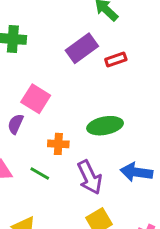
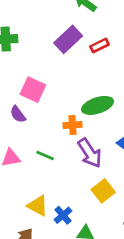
purple semicircle: (16, 124) -> (18, 114), turned -54
orange cross: (58, 144) -> (72, 125), moved

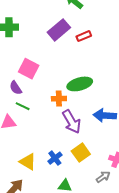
green line: (45, 155) -> (23, 106), moved
blue cross: (63, 215) -> (55, 158), moved

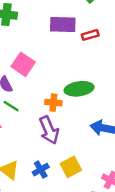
purple rectangle: (59, 30) -> (63, 25), turned 35
purple arrow: (72, 122) -> (49, 130), moved

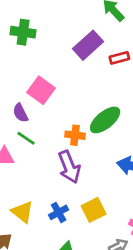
purple rectangle: (63, 25) -> (88, 45), turned -45
green ellipse: (79, 89) -> (105, 120), turned -32

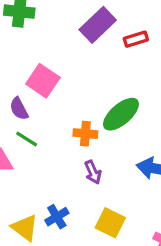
purple arrow: (69, 167) -> (93, 172), moved, size x0.6
yellow square: (94, 210) -> (110, 223), turned -35
blue cross: (59, 212) -> (57, 217), moved

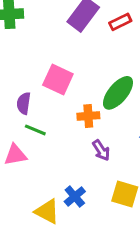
pink square: (43, 81) -> (58, 80), moved
purple semicircle: (19, 109) -> (24, 103), turned 45

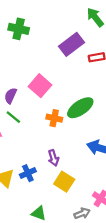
purple arrow: (101, 150) -> (53, 158), moved

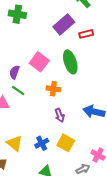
green ellipse: (80, 108) -> (70, 62), moved, turned -70
purple arrow: (53, 158) -> (60, 115), moved
blue cross: (28, 173) -> (42, 143), moved

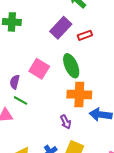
orange cross: (53, 89) -> (79, 95), moved, size x1.6

